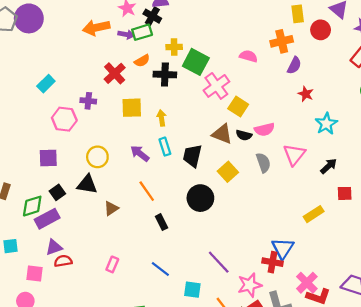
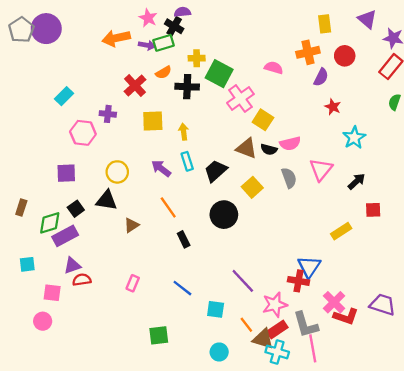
red circle: (321, 30) -> (345, 56), moved
black trapezoid: (192, 156) -> (216, 171), turned 35

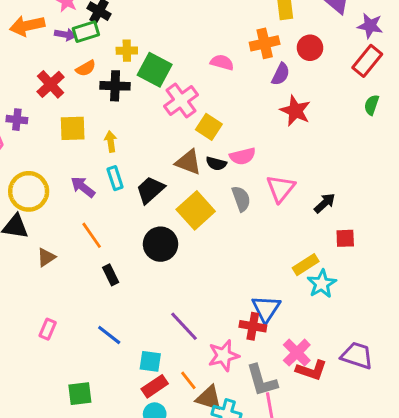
red star: (333, 107) -> (295, 111), size x1.5
cyan star: (354, 138) -> (322, 284), moved
yellow circle: (117, 172) -> (29, 191), size x1.4
yellow square: (252, 187) -> (196, 210), size x1.4
red rectangle: (277, 329) -> (155, 386), moved

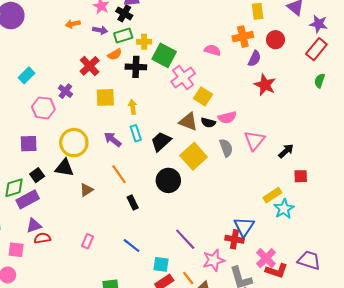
orange arrow: (27, 26) -> (73, 24), size x0.6
green rectangle: (86, 32) -> (123, 35), moved
purple cross: (17, 120) -> (65, 91), turned 32

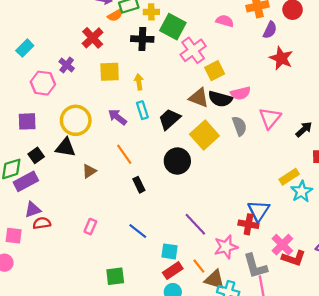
orange semicircle: (115, 54) -> (115, 15), moved
yellow square: (203, 96) -> (215, 71), turned 30
black semicircle: (208, 123) -> (220, 99), size x1.5

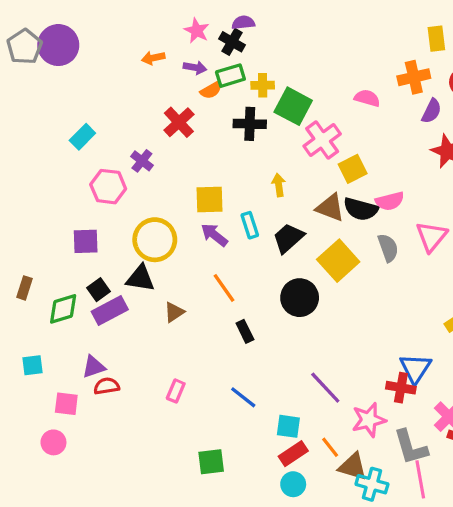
yellow square: (110, 72) -> (210, 199), moved
yellow arrow: (139, 82) -> (279, 185), moved
purple rectangle: (26, 181) -> (110, 310), moved

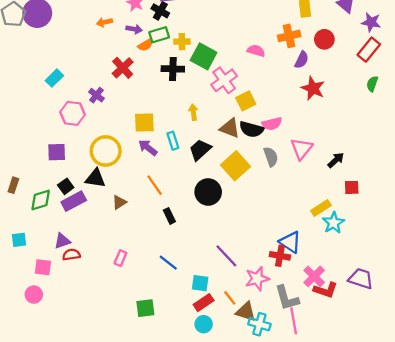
blue triangle: (415, 368) -> (290, 242), turned -30

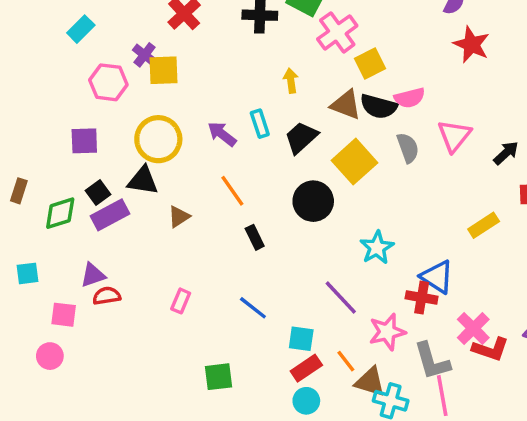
yellow square: (144, 122) -> (163, 70), moved
cyan star: (333, 223) -> (377, 248), moved

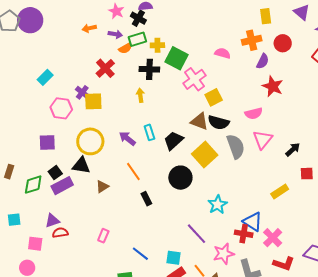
yellow arrow: (291, 81) -> (140, 95), moved
pink semicircle: (410, 98) -> (254, 113), moved
gray semicircle: (408, 148) -> (236, 146), size x1.4
blue line: (253, 308) -> (140, 254), moved
pink cross: (473, 328) -> (273, 238), moved

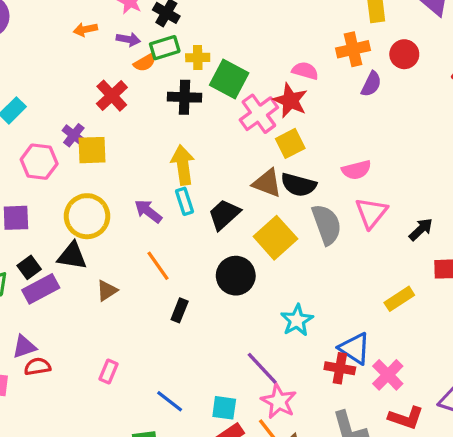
red star: (273, 86) -> (290, 100), moved
yellow arrow: (140, 95) -> (183, 165), moved, size x1.6
black rectangle: (146, 199) -> (180, 310), turned 48
pink star: (224, 254) -> (279, 401), moved, turned -30

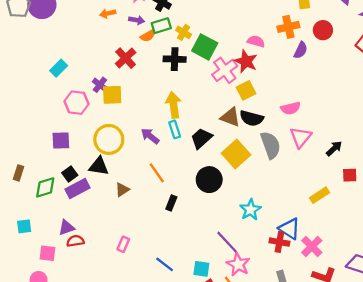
yellow cross: (198, 58) -> (184, 32), turned 32

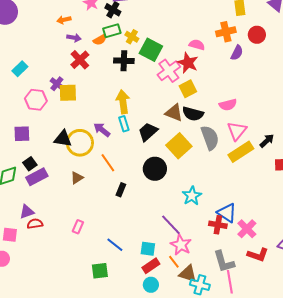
purple arrow: (137, 20) -> (74, 38), moved
yellow circle: (109, 139) -> (80, 143), moved
black triangle: (99, 166) -> (63, 139), moved
yellow rectangle: (320, 195) -> (241, 152), moved, size x1.4

